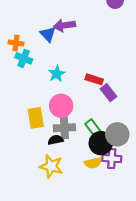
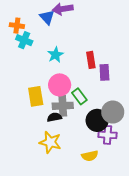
red rectangle: (94, 79) -> (91, 60), turned 63
purple rectangle: (108, 93) -> (104, 72), turned 35
green rectangle: (93, 128) -> (79, 96), moved
yellow semicircle: (93, 163) -> (90, 156), moved

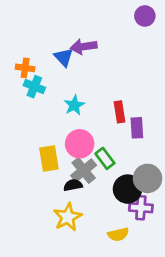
gray cross: (63, 106) -> (84, 170), turned -36
yellow star: (50, 142) -> (68, 217), turned 30

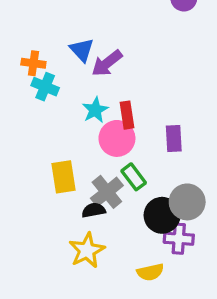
purple arrow: (84, 47) -> (107, 63), moved, turned -30
red rectangle: (120, 112) -> (127, 115), moved
pink circle: (80, 144) -> (117, 138), moved

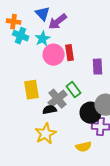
cyan star: (95, 110) -> (43, 39), moved
pink circle: (117, 138) -> (54, 55), moved

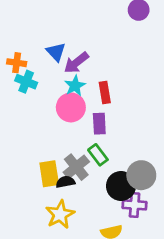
cyan star: (43, 39) -> (75, 86), moved
red rectangle: (70, 53) -> (105, 93), moved
purple rectangle: (98, 67) -> (99, 124), moved
yellow rectangle: (32, 90) -> (49, 174), moved

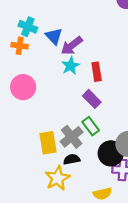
cyan cross: (26, 82) -> (28, 27), moved
pink circle: (71, 107) -> (23, 87), moved
purple rectangle: (99, 124) -> (92, 99), turned -42
black semicircle: (65, 182) -> (72, 159), moved

